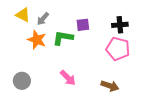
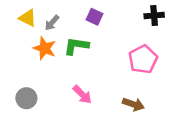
purple square: (83, 25) -> (94, 17), moved, turned 32
black cross: (120, 25) -> (154, 15), moved
pink pentagon: (118, 49) -> (143, 59), turned 30

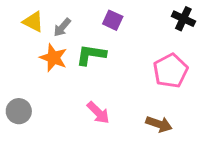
black cross: (154, 15) -> (183, 19), turned 30
gray circle: (26, 98) -> (19, 111), moved

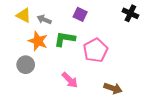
gray arrow: (62, 27) -> (44, 20), turned 72
pink pentagon: (170, 71) -> (95, 50), moved
gray circle: (19, 111) -> (26, 65), moved

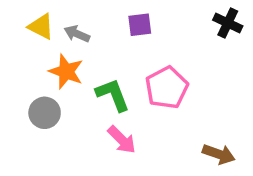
purple square: (80, 14) -> (140, 25), turned -32
green L-shape: (65, 39) -> (113, 95), moved, turned 60
brown arrow: (113, 88) -> (219, 154), moved

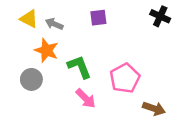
pink pentagon: (167, 88) -> (125, 78), moved

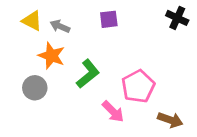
green L-shape: (79, 67) -> (88, 74), turned 72
pink arrow: (86, 98) -> (113, 112), moved

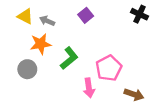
purple square: (109, 19) -> (86, 15), turned -32
orange star: (52, 56) -> (41, 44), turned -30
pink arrow: (113, 112) -> (89, 88), turned 36

